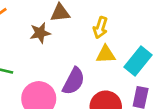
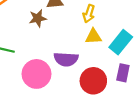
purple semicircle: (74, 81) -> (66, 59), turned 65

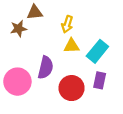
purple semicircle: (66, 59) -> (46, 67), turned -80

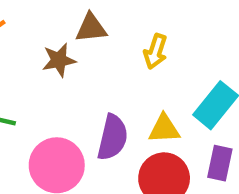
yellow triangle: (72, 46) -> (164, 129), moved

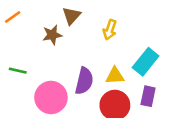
brown triangle: (91, 28) -> (71, 16), turned -42

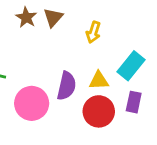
brown star: (52, 35) -> (26, 17), moved, turned -30

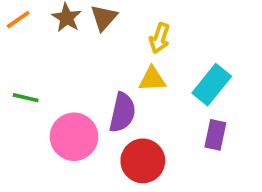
yellow triangle: (99, 81) -> (152, 79), moved
red circle: (99, 111) -> (143, 161), moved

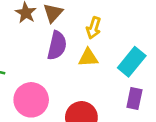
purple semicircle: (122, 113) -> (57, 45), moved

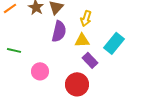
purple rectangle: (134, 98) -> (90, 60), moved, turned -56
pink circle: (31, 100) -> (40, 71), size x0.7

